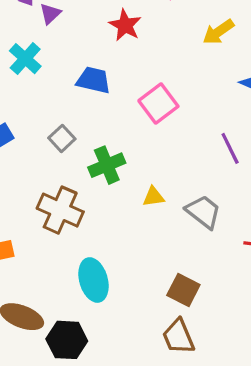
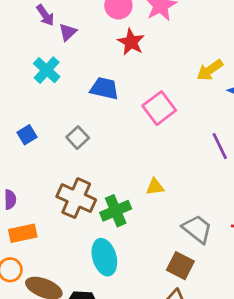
yellow arrow: (218, 32) -> (210, 70), moved
green cross: (107, 165) -> (116, 211), moved
gray trapezoid: (203, 212) -> (197, 229), moved

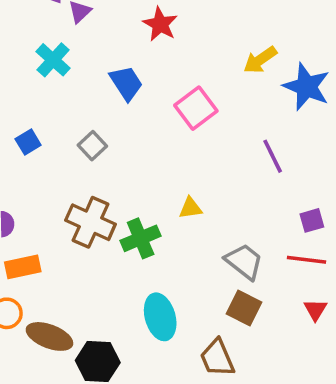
blue trapezoid: (104, 88) -> (126, 83), turned 44
cyan ellipse: (104, 257) -> (160, 317), moved
brown square: (180, 266) -> (244, 308), moved

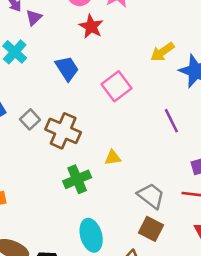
gray square: (92, 146) -> (30, 119), moved
brown cross: (91, 222) -> (63, 131), moved

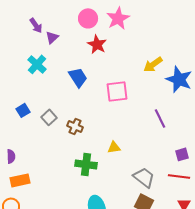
pink square: (117, 86) -> (117, 91), turned 30
brown cross: (63, 131) -> (75, 126), size x0.6
green cross: (77, 179) -> (86, 164), turned 30

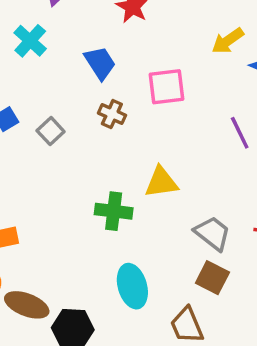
brown cross: (75, 126) -> (112, 114), moved
yellow triangle: (114, 147) -> (161, 182), size x1.5

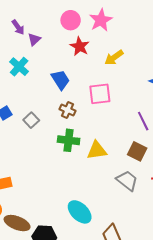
yellow arrow: (228, 41) -> (114, 58), moved
green cross: (114, 211) -> (69, 140), moved
brown square: (212, 278) -> (137, 151), moved
cyan ellipse: (132, 286) -> (80, 212), turned -30

